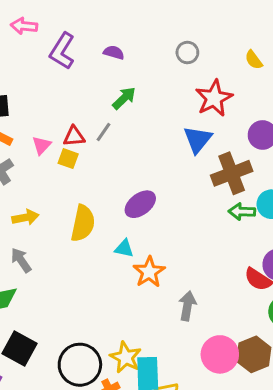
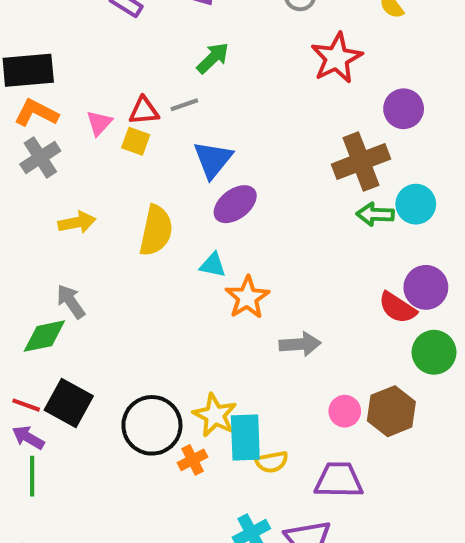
gray line: (103, 132) -> (184, 105), turned 36
blue triangle: (198, 139) -> (213, 160), moved
gray arrow: (21, 260) -> (71, 302), moved
gray arrow: (187, 306) -> (300, 344), turned 76
pink circle: (220, 354) -> (345, 411), size x0.6

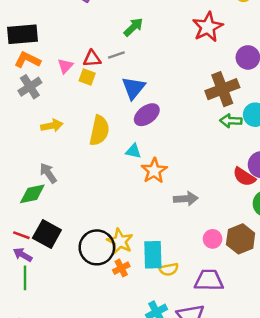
yellow star: (215, 415) -> (120, 241), moved

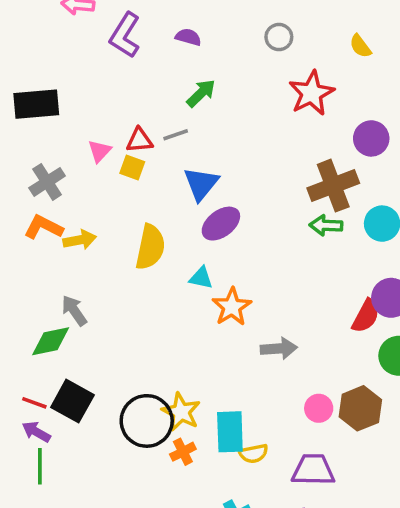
orange L-shape: (27, 60) -> (43, 227), moved
green arrow: (231, 121) -> (326, 225), moved
red semicircle: (244, 177) -> (366, 316), turned -95

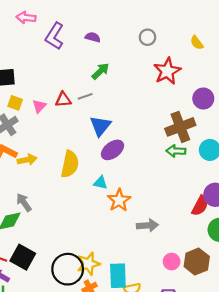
yellow square: (132, 167) -> (15, 103), moved
yellow star: (181, 412) -> (88, 264), turned 30

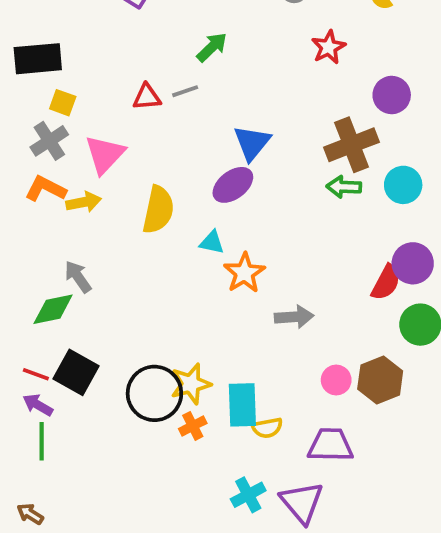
red star: (167, 71) -> (329, 47), size x0.7
pink triangle: (39, 106) -> (105, 154), moved, size x1.6
blue triangle: (100, 126) -> (252, 143), moved

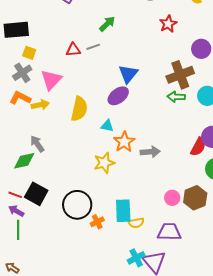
gray arrow: (294, 317) -> (150, 152), moved
yellow star: (191, 384) -> (104, 163), moved
cyan cross: (248, 495) -> (136, 258), moved

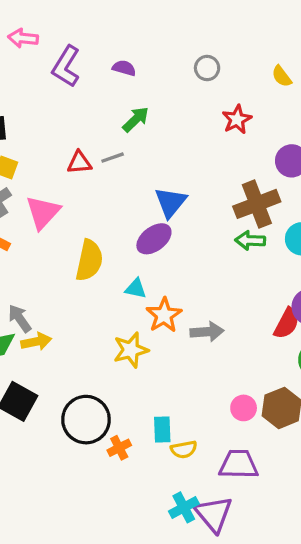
yellow arrow: (40, 105) -> (36, 342), moved
cyan rectangle: (123, 211) -> (162, 430), size x0.7

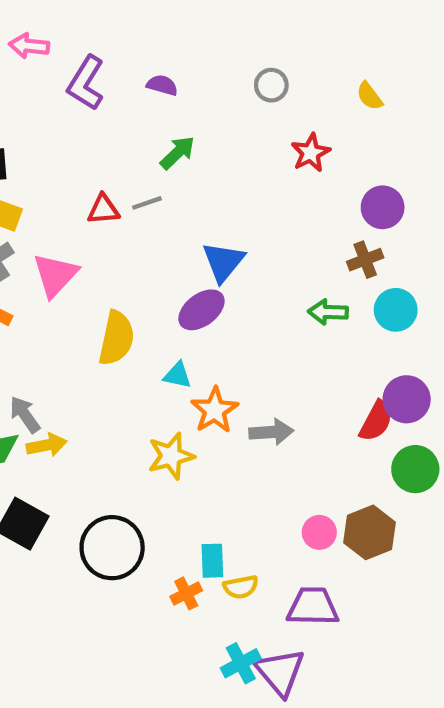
brown cross: (257, 204) -> (365, 260), moved, size x0.6
orange cross: (119, 448) -> (186, 593), moved

